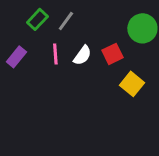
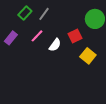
pink line: (55, 54) -> (37, 36), turned 48
white semicircle: (82, 55) -> (55, 45), moved

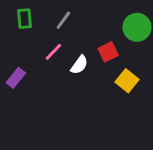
green rectangle: (25, 13) -> (24, 19), moved, turned -48
purple rectangle: (11, 38) -> (16, 78), moved

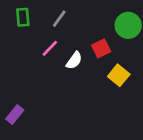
purple rectangle: (16, 78) -> (15, 114), moved

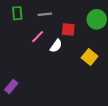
gray line: (59, 19) -> (45, 14), turned 48
red square: (101, 48) -> (68, 30), moved, turned 32

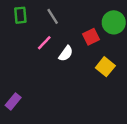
gray line: (45, 14) -> (53, 16), turned 64
red square: (68, 30) -> (91, 37), moved, turned -32

